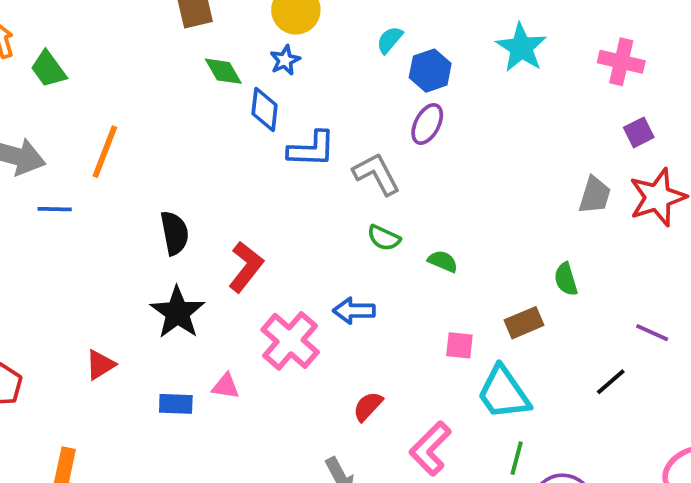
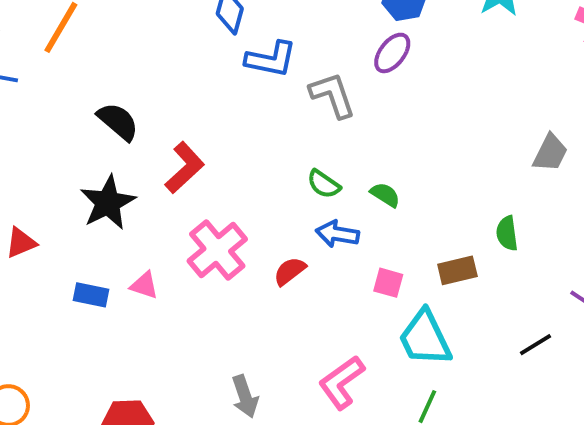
black semicircle: (174, 233) -> (118, 122), turned -48
green semicircle: (384, 238) -> (324, 184), moved
blue arrow: (354, 311) -> (337, 234), moved
red semicircle: (368, 406) -> (290, 271), moved

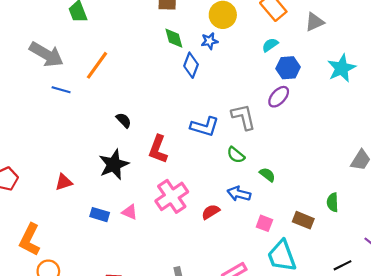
blue L-shape: (271, 59) -> (205, 127), moved
black semicircle: (118, 122) -> (124, 120), size x0.7
red L-shape: (185, 168) -> (158, 149), turned 148
green semicircle: (324, 184) -> (236, 155), moved
brown rectangle: (457, 270) -> (303, 220), turned 30

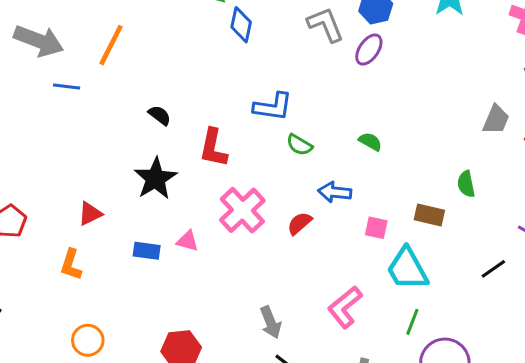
gray L-shape: (243, 117) -> (326, 25), moved
green semicircle: (236, 155) -> (299, 145), moved
green semicircle: (267, 175) -> (370, 142), moved
orange L-shape: (30, 240) -> (71, 265), moved, size x0.7

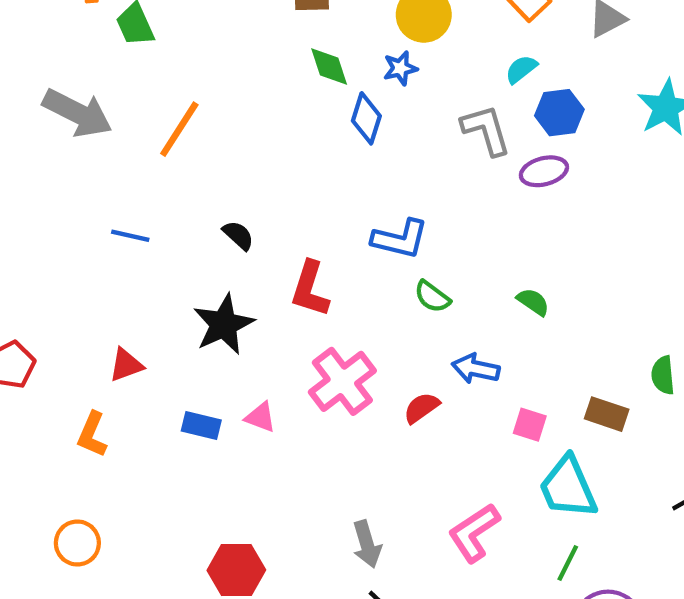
purple ellipse: (369, 50) -> (544, 171), turned 36
blue line: (67, 86) -> (130, 236), moved
orange circle: (88, 340) -> (77, 543), moved

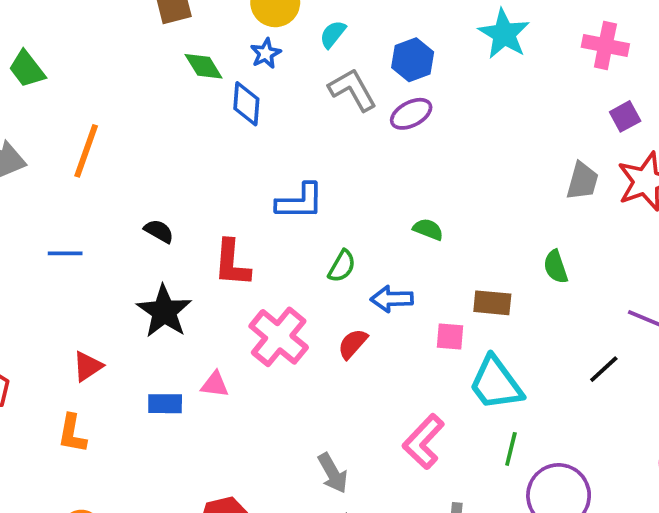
cyan semicircle: (521, 69) -> (333, 34), moved
green semicircle: (432, 297) -> (342, 266), moved, turned -84
brown rectangle: (607, 414) -> (492, 303), moved

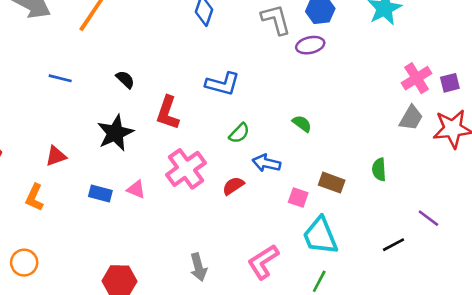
pink cross: (605, 46) -> (417, 78), moved, turned 32

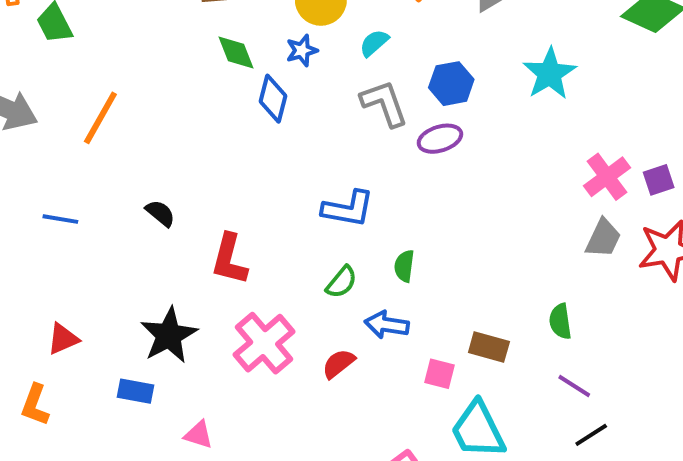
blue L-shape: (223, 84) -> (348, 209), moved
green semicircle: (302, 124) -> (404, 266), moved, turned -114
black star: (115, 133) -> (169, 335), moved
pink triangle: (136, 189) -> (199, 435), moved
purple line: (428, 218) -> (574, 386), moved

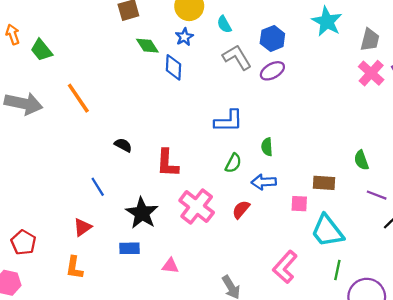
cyan semicircle: (374, 43) -> (224, 24), turned -66
orange line: (100, 118) -> (78, 98), turned -52
blue line: (60, 219) -> (98, 187), moved, turned 60
gray trapezoid: (603, 238) -> (370, 40), moved

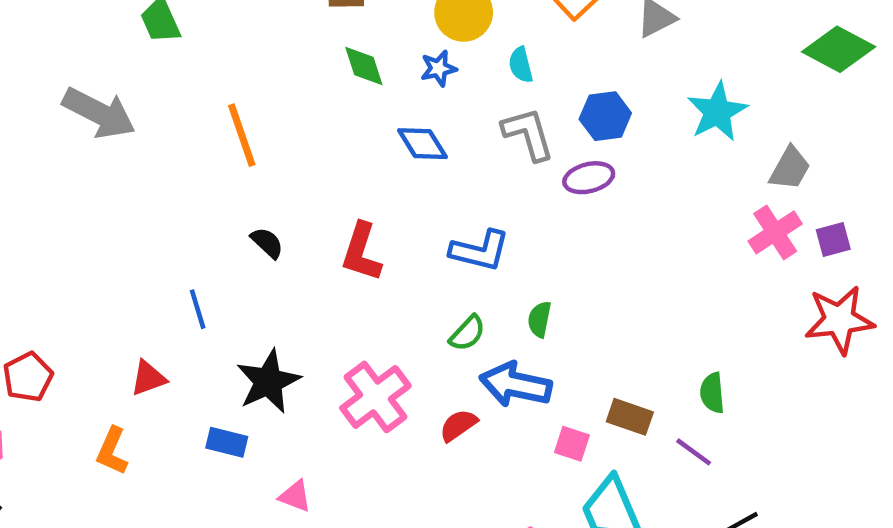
blue diamond: (174, 67) -> (422, 144), moved, turned -50
orange line: (78, 98) -> (242, 135), moved
red L-shape: (167, 163) -> (361, 252), moved
blue arrow: (264, 182) -> (516, 385), size x1.4
purple line: (377, 195) -> (694, 452), moved

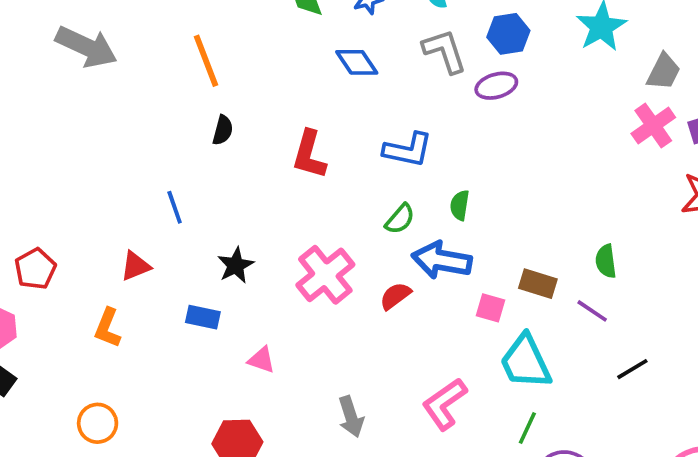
black semicircle: (267, 243) -> (223, 130), moved, turned 64
black star: (268, 381) -> (236, 265), size x0.7

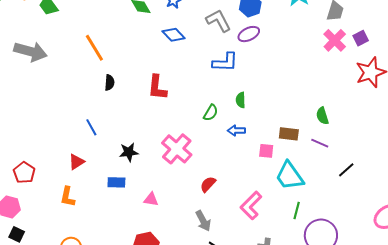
blue L-shape: (408, 150) -> (225, 62), moved
blue arrow: (442, 260) -> (236, 131), size x0.6
black star: (236, 265) -> (129, 152), turned 30
red semicircle: (395, 296) -> (208, 184), moved

